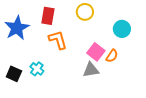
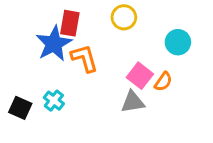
blue star: (17, 28) -> (54, 44), moved

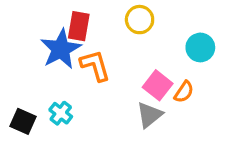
gray triangle: (133, 102) -> (149, 115), turned -30

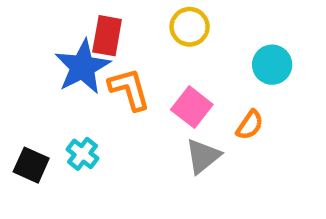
pink square: (158, 85) -> (192, 107), moved

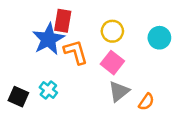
yellow circle: (190, 27) -> (112, 31), moved
orange semicircle: (250, 125) -> (146, 102), moved

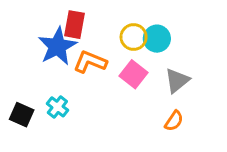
cyan circle: (159, 38) -> (157, 39), moved
orange L-shape: (76, 52) -> (90, 62), turned -52
gray triangle: (119, 91) -> (177, 81), moved

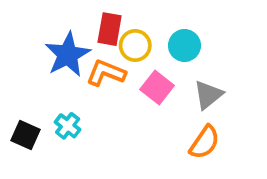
red rectangle: (75, 25) -> (110, 29), moved
yellow circle: (134, 37) -> (135, 45), moved
orange semicircle: (174, 121) -> (205, 142), size x1.4

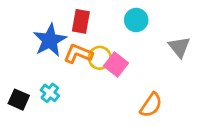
yellow circle: (135, 45) -> (100, 58), moved
cyan circle: (184, 45) -> (136, 20), moved
gray triangle: (208, 95) -> (179, 47), moved, turned -30

